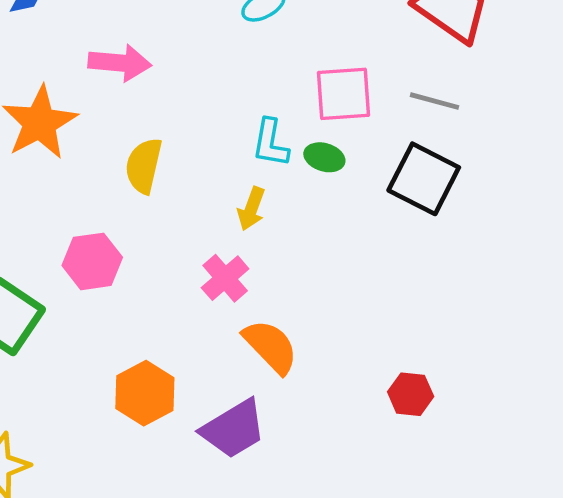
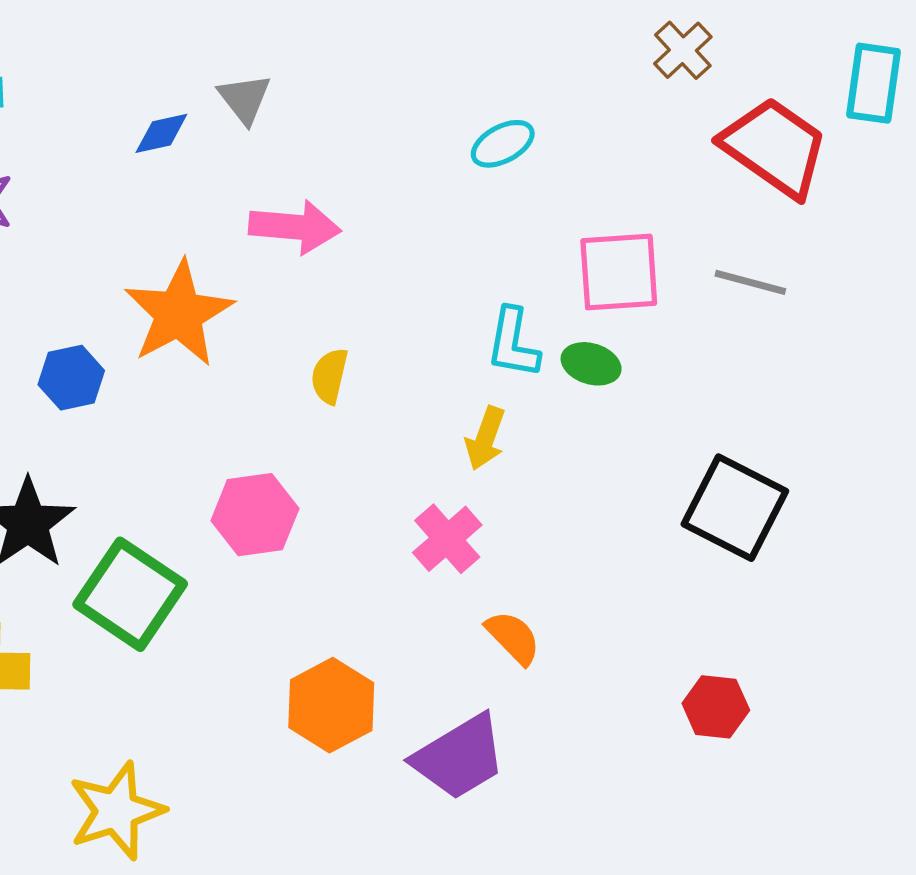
yellow semicircle: (144, 166) -> (329, 376), size x0.7
black square: (424, 179) -> (735, 508), moved
orange semicircle: (271, 346) -> (513, 638), size x0.7

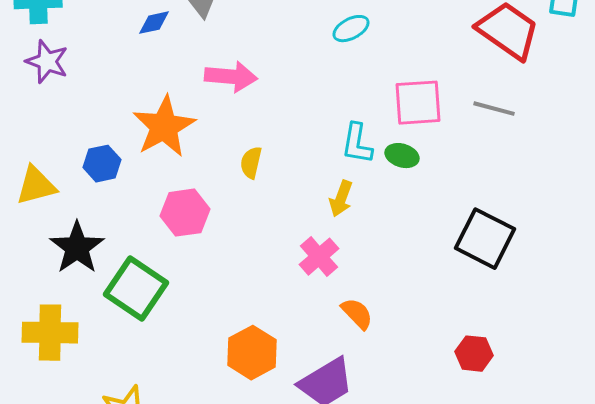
pink hexagon: (255, 515) -> (185, 213), moved

